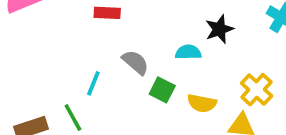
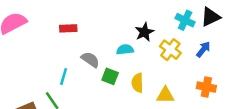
yellow cross: (257, 90) -> (170, 50), moved
yellow semicircle: (202, 103) -> (137, 83), turned 84

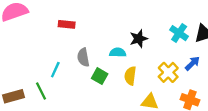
yellow cross: (170, 50) -> (168, 72), moved
gray semicircle: (90, 60) -> (83, 57), turned -144
yellow semicircle: (137, 83) -> (130, 76), moved

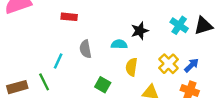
blue arrow: (192, 63) -> (191, 65), moved
green square: (100, 76) -> (103, 85), moved

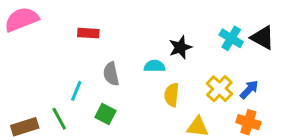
black triangle: (203, 26) -> (263, 38), turned 48
green square: (103, 85) -> (106, 114), moved

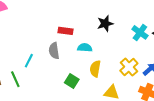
red rectangle: (88, 33) -> (66, 31), moved
black star: (180, 47) -> (105, 24), moved
green square: (106, 114) -> (72, 81), moved

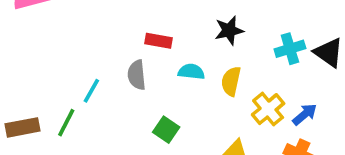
cyan cross: (140, 32) -> (290, 49), turned 35
yellow semicircle: (95, 69) -> (231, 81), moved
green line: (15, 79) -> (66, 123), turned 49

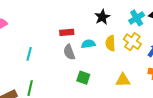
gray semicircle: (137, 75) -> (69, 52), moved
cyan line: (91, 91) -> (29, 54), moved
yellow cross: (268, 109) -> (132, 42), moved

